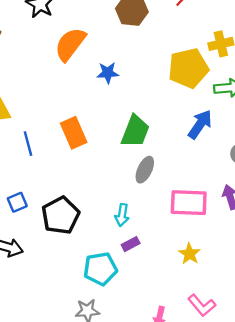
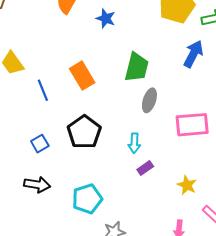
blue star: (108, 73) -> (106, 18), turned 30
black pentagon: (61, 215) -> (84, 132), moved
yellow star: (189, 254) -> (187, 185), moved
cyan pentagon: (100, 269) -> (87, 199), moved

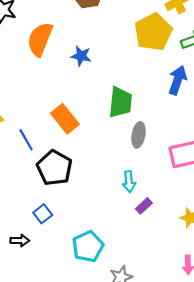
black pentagon: (84, 132) -> (54, 168), moved
blue square: (40, 144) -> (43, 214), moved
black arrow: (37, 185) -> (20, 241), moved, size x0.7

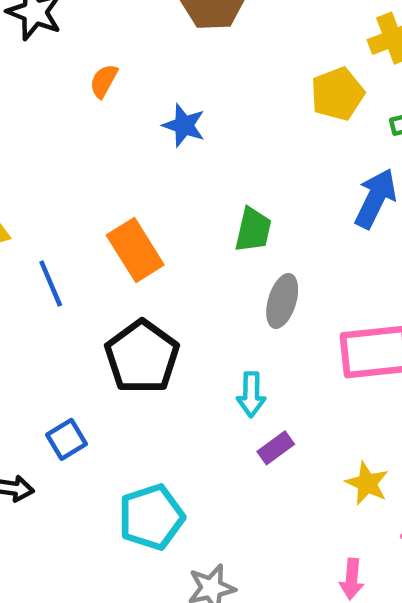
yellow pentagon: (153, 32) -> (337, 94), size x0.7
orange semicircle: (40, 39) -> (104, 81), size x0.5
green trapezoid: (120, 102) -> (253, 230), size x0.7
black pentagon: (54, 168) -> (142, 357), moved

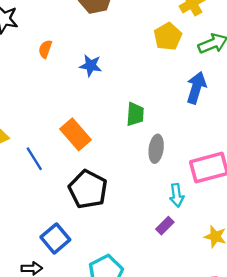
cyan arrow: (251, 394) -> (177, 195), moved
blue square: (67, 439) -> (55, 238), size x1.4

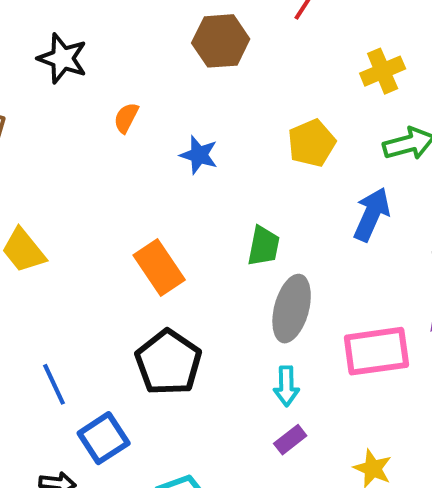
yellow pentagon: (168, 37) -> (312, 143), moved
gray ellipse: (156, 149) -> (292, 309), size x1.4
blue line: (34, 159) -> (54, 384), moved
cyan arrow: (177, 195) -> (286, 386), moved

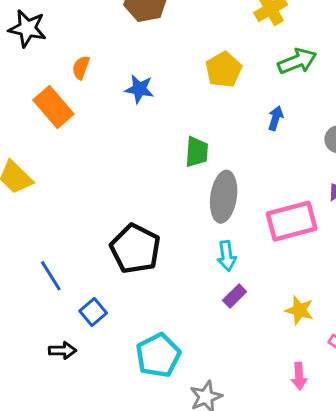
blue arrow: (372, 214) -> (276, 118), size x0.6
orange rectangle: (159, 267) -> (53, 107), moved
blue square: (104, 438) -> (93, 312), size x0.7

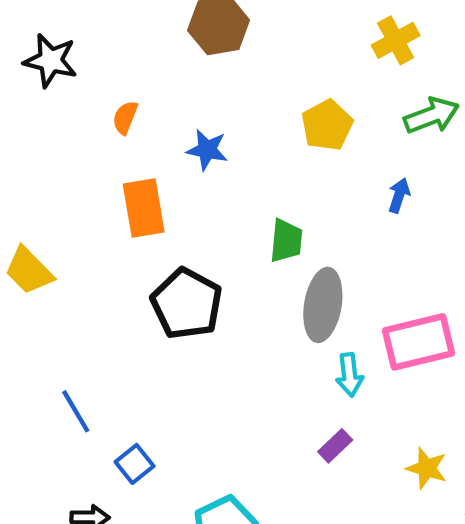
orange rectangle: (53, 107) -> (144, 208), moved, turned 30
black pentagon: (135, 249) -> (187, 304), moved
cyan arrow: (227, 256) -> (349, 375), moved

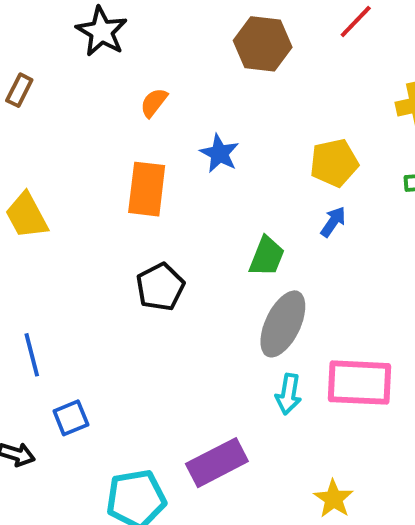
blue arrow: (399, 195) -> (333, 222), moved
black pentagon: (187, 304) -> (160, 287), size x0.7
purple rectangle: (335, 446) -> (217, 463), moved, size x1.8

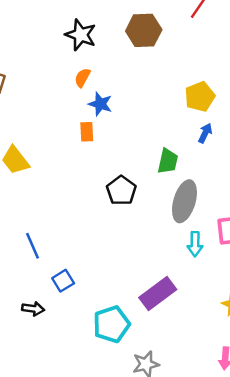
black star: (102, 31) -> (81, 35), moved
blue star: (219, 153) -> (100, 104), moved
orange rectangle: (147, 189) -> (87, 132), size x0.6
black pentagon: (160, 287) -> (121, 191), moved

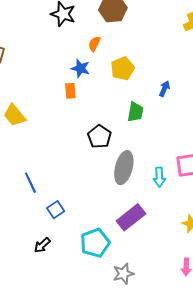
orange semicircle: (82, 78) -> (94, 44), moved
yellow pentagon: (200, 97) -> (123, 69), moved
gray ellipse: (184, 201) -> (124, 168), moved
black arrow: (33, 309) -> (42, 245), moved, turned 132

